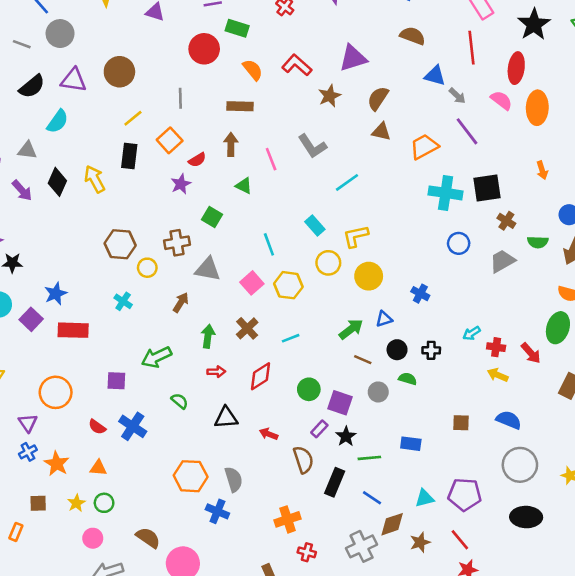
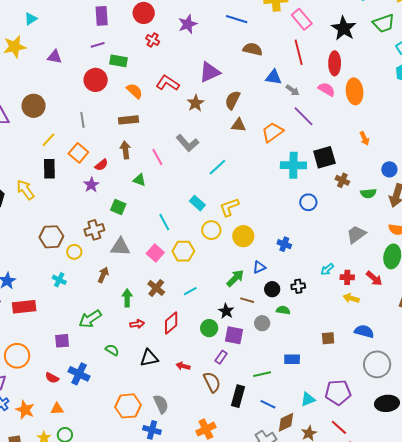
gray trapezoid: (502, 261) -> (356, 234), moved
black star: (346, 436) -> (226, 311), moved

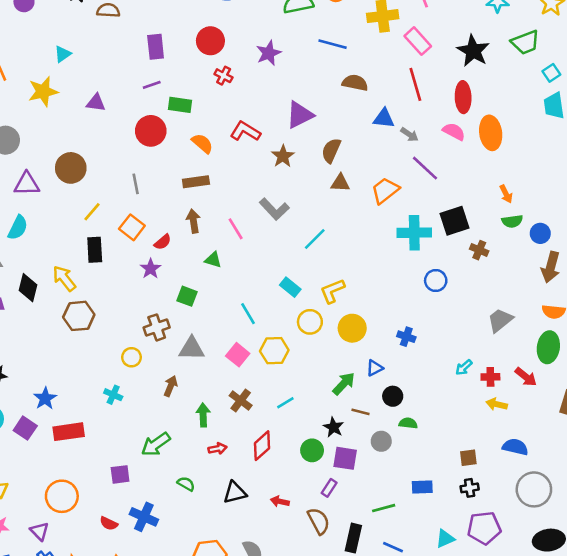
green semicircle: (368, 193) -> (512, 221), moved
brown hexagon: (51, 237) -> (79, 316), moved
black cross: (298, 286) -> (470, 488), moved

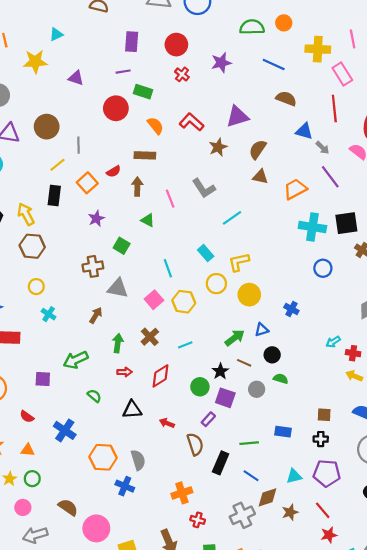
gray line: (136, 184) -> (79, 145), moved
red semicircle: (163, 242) -> (114, 171), moved
yellow circle: (131, 357) -> (36, 287), moved
blue cross: (144, 517) -> (65, 430), moved

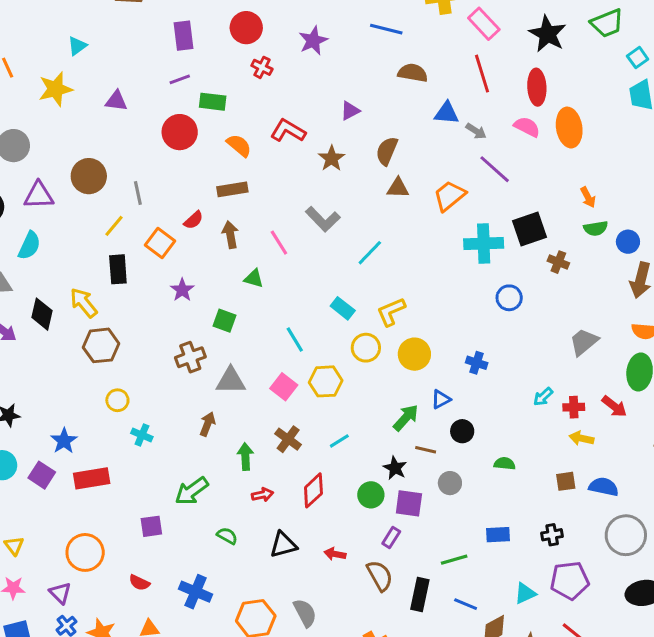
purple triangle: (237, 117) -> (350, 111), size x0.6
green semicircle: (281, 379) -> (505, 464), moved
brown square: (324, 415) -> (566, 481), moved

